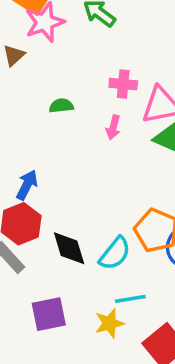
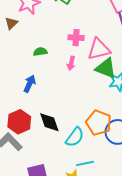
blue arrow: (27, 185) -> (30, 84), moved
black diamond: (69, 248) -> (49, 122), moved

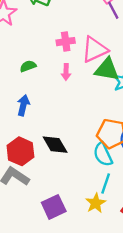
cyan semicircle: (75, 137) -> (103, 154), moved, turned 130
cyan line: (85, 163) -> (106, 183), turned -48

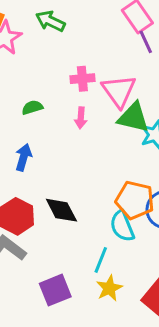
pink triangle: (95, 50) -> (119, 91), turned -44
cyan line: (106, 183) -> (101, 260), moved

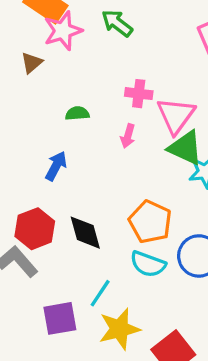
orange pentagon: (135, 200) -> (150, 222), moved
cyan semicircle: (122, 226) -> (148, 264), turned -60
cyan line: (101, 260) -> (100, 293), moved
yellow star: (109, 288) -> (119, 329), size x1.4

